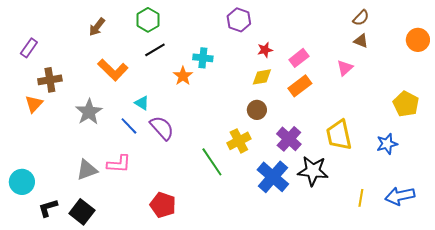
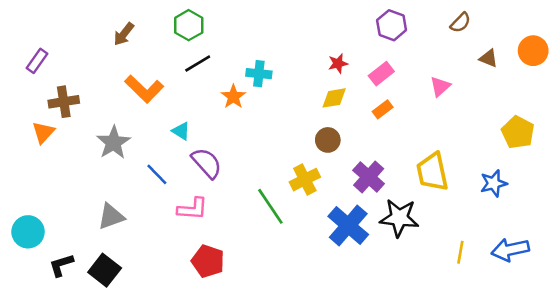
purple hexagon: (239, 20) -> (392, 25), moved
brown triangle: (361, 41) -> (489, 58), moved
orange rectangle: (300, 86) -> (383, 109), size x0.7
blue line: (129, 126) -> (157, 174), moved
pink L-shape: (119, 164) -> (193, 209), moved

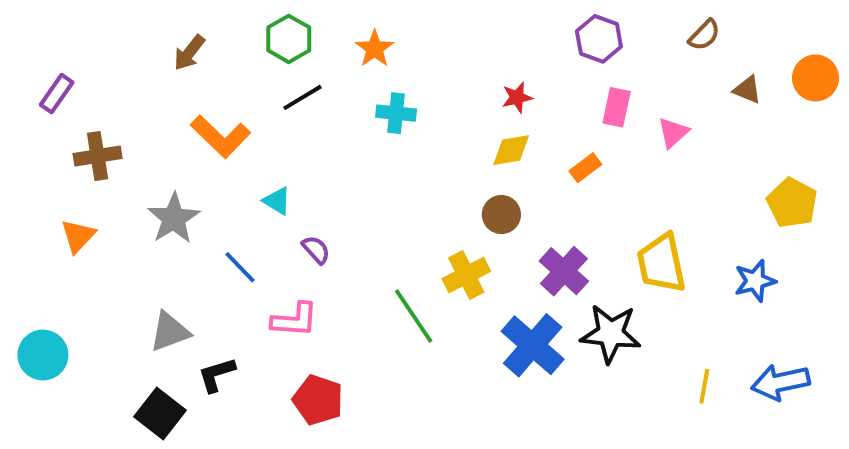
pink rectangle: (381, 74) -> (617, 107), moved, turned -40
orange star: (233, 97) -> (375, 49), moved
orange triangle: (43, 132) -> (78, 236), moved
purple semicircle: (207, 163) -> (316, 250), size x0.6
black L-shape: (61, 265) -> (217, 375), moved

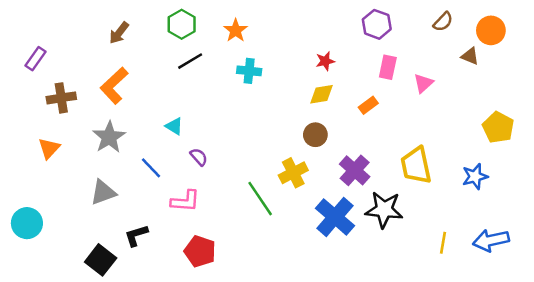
orange circle: (816, 78) -> (491, 30), moved
orange L-shape: (220, 136) -> (114, 86), moved, turned 93
gray triangle: (170, 332) -> (103, 192), moved

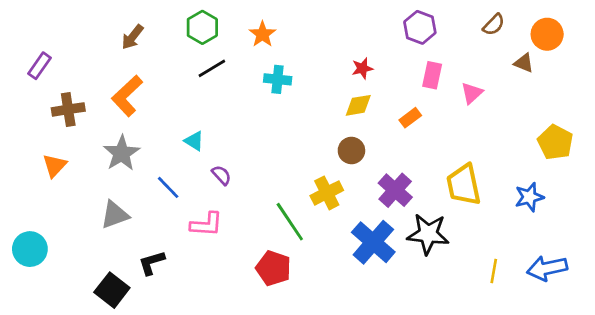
red pentagon: (200, 251) -> (273, 268), moved

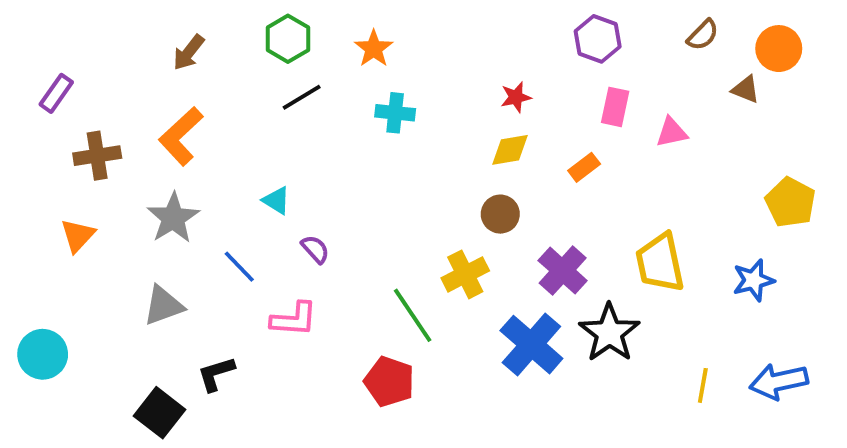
pink triangle: (472, 93) -> (672, 132), turned 30
black star: (428, 234) -> (609, 333), turned 30

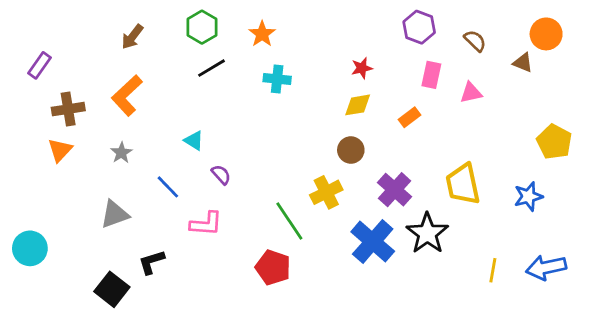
brown semicircle: (703, 35) -> (475, 41), moved, turned -90
gray star: (173, 218) -> (121, 153), size x0.6
orange triangle: (78, 235) -> (60, 150), moved

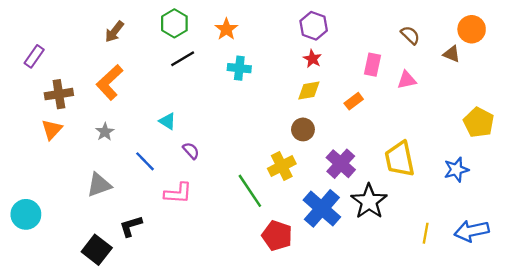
purple hexagon: (419, 27) -> (314, 26), moved
red star: (362, 68) -> (312, 59), turned -30
red pentagon: (273, 267) -> (277, 236), moved

